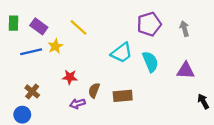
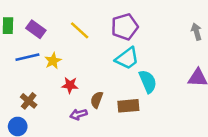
purple pentagon: (149, 24) -> (125, 27), moved
yellow star: (55, 46) -> (53, 61), moved
cyan semicircle: (150, 62) -> (148, 81), moved

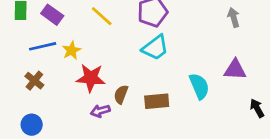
cyan semicircle: (148, 81) -> (199, 86), moved
red star: (70, 85) -> (91, 78), size x1.5
brown cross: (29, 101) -> (34, 81), moved

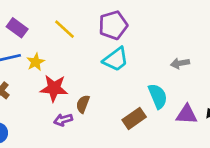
gray arrow: (234, 17) -> (180, 63), moved, turned -84
purple triangle: (235, 70) -> (187, 115), moved
brown rectangle: (157, 101) -> (134, 118), moved, turned -30

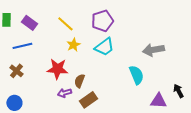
yellow star: (36, 62) -> (73, 45), moved
gray arrow: (180, 63) -> (153, 50), size x1.5
purple triangle: (187, 115) -> (158, 101), moved
brown rectangle: (134, 118) -> (88, 100), moved

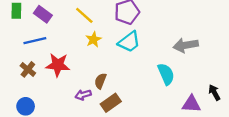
red star: (57, 69) -> (58, 65), moved

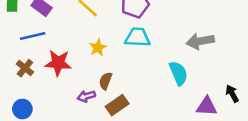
yellow star: (94, 40) -> (98, 48), moved
cyan trapezoid: (129, 42) -> (138, 37), turned -140

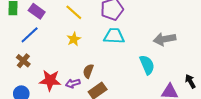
blue line: (33, 36) -> (30, 35), turned -30
yellow star: (98, 48) -> (74, 39), moved
red star: (58, 63) -> (50, 80), moved

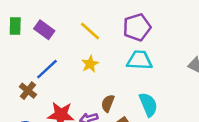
blue line: (30, 35) -> (47, 69), moved
cyan semicircle: (147, 65) -> (148, 105), moved

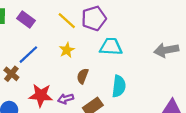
purple pentagon: (137, 27) -> (94, 18), moved
brown semicircle: (108, 103) -> (83, 76), moved
cyan semicircle: (148, 105) -> (119, 86), turned 30

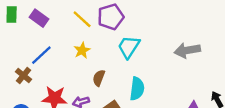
cyan trapezoid: (111, 47) -> (129, 47), turned -60

